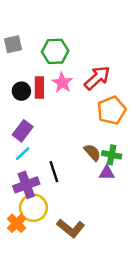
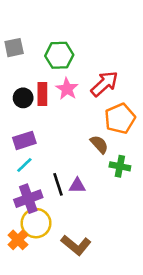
purple rectangle: (23, 131) -> (24, 140), turned 35
brown semicircle: (92, 152) -> (99, 144), moved
purple triangle: (107, 173) -> (77, 186), moved

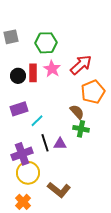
cyan line: (24, 165) -> (37, 121), moved
green cross: (120, 166) -> (81, 129), moved
orange cross: (18, 240) -> (23, 202), moved

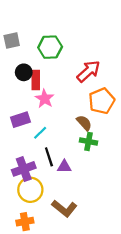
pink star: (52, 69) -> (45, 99), moved
black circle: (18, 76) -> (24, 72), moved
purple triangle: (60, 144) -> (64, 167), moved
orange cross: (23, 202) -> (25, 222), turned 35

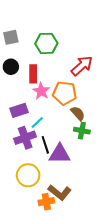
black circle: (24, 72) -> (11, 67), moved
orange pentagon: (102, 101) -> (65, 93), moved, turned 30
purple triangle: (64, 167) -> (60, 154), size x1.6
purple cross: (24, 169) -> (25, 138), moved
orange cross: (25, 222) -> (46, 202), moved

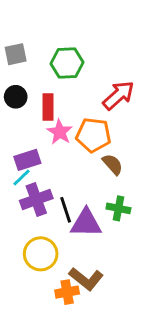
cyan line: (37, 123) -> (22, 178), moved
green cross: (82, 131) -> (118, 208), moved

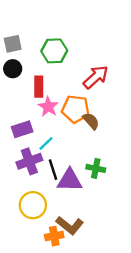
black circle: (16, 97) -> (13, 69), moved
brown semicircle: (113, 164) -> (91, 121), moved
cyan line: (22, 178) -> (46, 143), moved

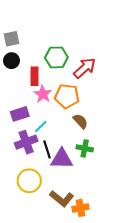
green hexagon: (54, 51) -> (56, 57), moved
brown semicircle: (91, 121) -> (80, 121), moved
orange cross: (54, 236) -> (80, 208), moved

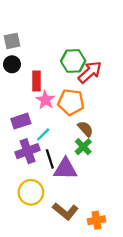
green hexagon: (56, 57) -> (73, 61), moved
green cross: (85, 148) -> (83, 147), moved, turned 35
orange cross: (80, 208) -> (97, 220), moved

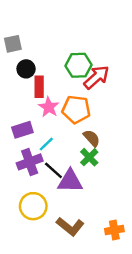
black circle: (12, 64) -> (26, 69), moved
black line: (50, 159) -> (53, 170), turned -30
orange cross: (97, 220) -> (114, 230), moved

